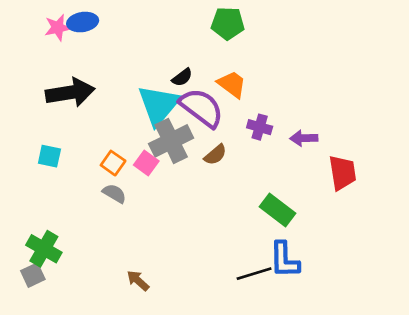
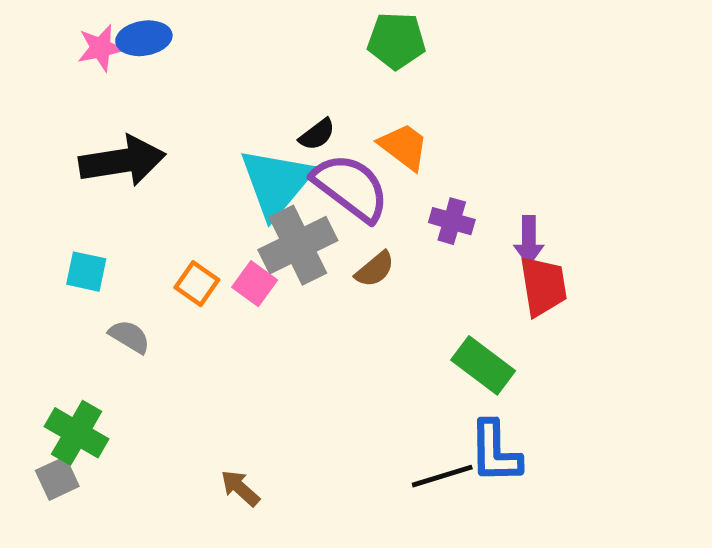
purple arrow: (304, 138) -> (529, 240), turned -88
red trapezoid: (343, 173) -> (543, 286), moved
gray semicircle: (114, 193) -> (129, 337), moved

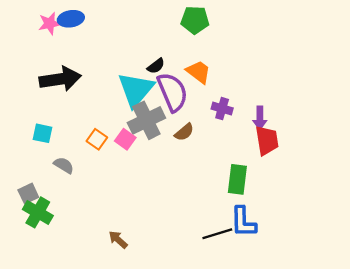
purple semicircle: (351, 187) -> (172, 92), turned 30
green rectangle: (483, 365) -> (237, 179), turned 60
gray square: (57, 478) -> (28, 194), moved

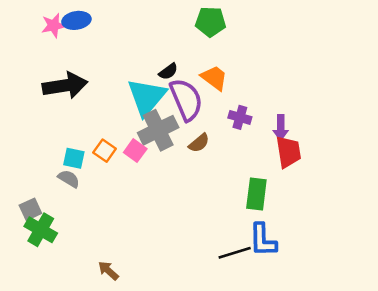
cyan square: (43, 133) -> (74, 158), moved
brown arrow: (118, 240) -> (108, 271), moved

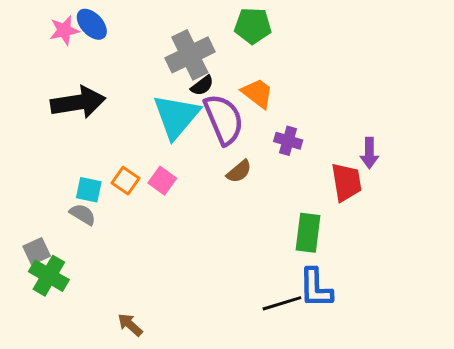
blue ellipse: (76, 20) -> (92, 24), turned 56
purple arrow: (281, 128) -> (369, 153), moved
gray cross: (158, 130) -> (190, 55), moved

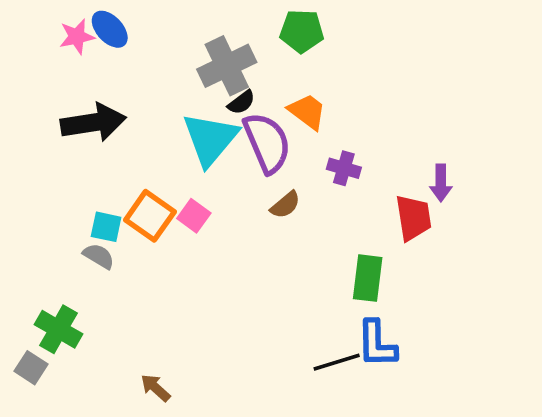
orange square: (126, 181) -> (150, 216), size x1.5
gray square: (37, 251) -> (31, 368), moved, turned -32

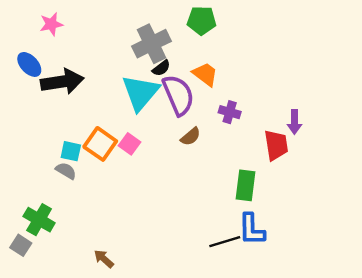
blue ellipse: (110, 29) -> (29, 64), moved

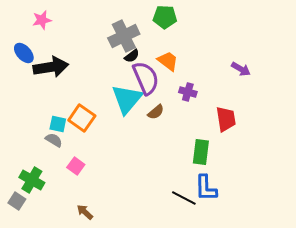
cyan triangle: (140, 93) -> (127, 99), moved
purple arrow: (294, 122) -> (241, 69), moved, turned -60
pink square: (129, 144) -> (76, 166), moved
black line: (225, 242) -> (184, 198), turned 45

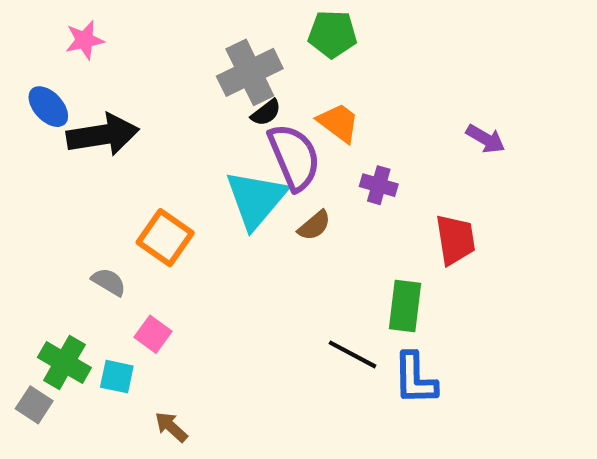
cyan square: (58, 124) -> (117, 377), moved
black line: (184, 198) -> (353, 354), moved

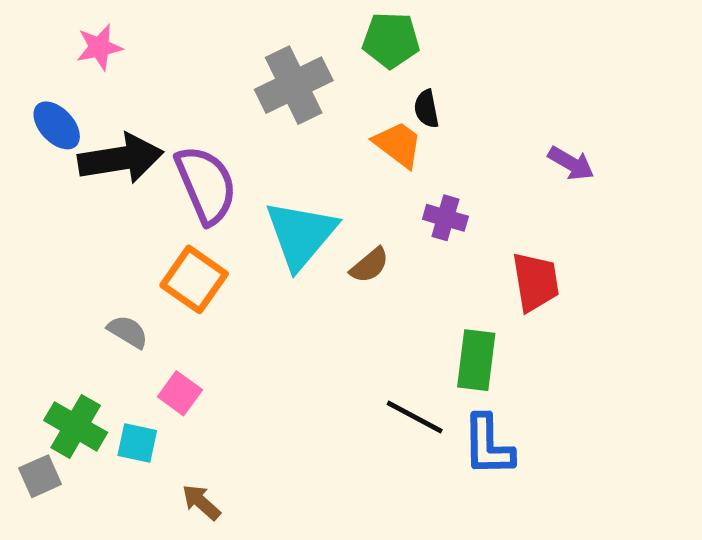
black semicircle: (266, 113) -> (426, 109), moved, turned 116
purple semicircle: (294, 157) -> (206, 185), moved
gray square: (34, 405) -> (40, 476), turned 33

